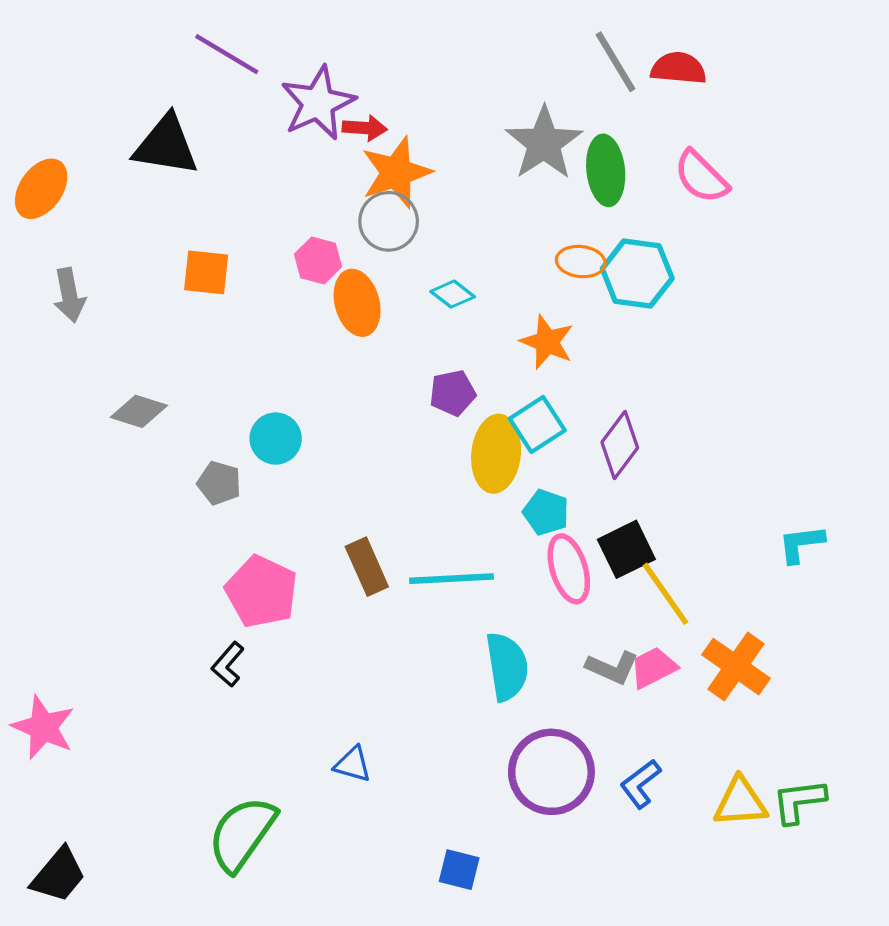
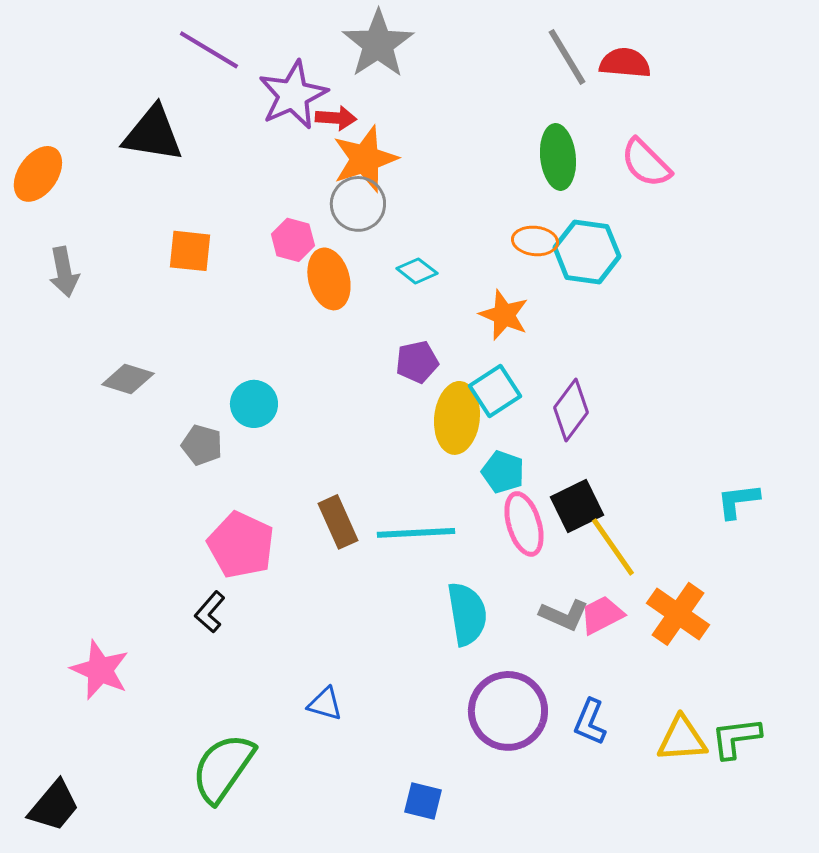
gray star: (544, 143) -> (378, 44), moved
pink star: (43, 727) -> (100, 670), moved
blue L-shape: (640, 784) -> (590, 722), turned -30

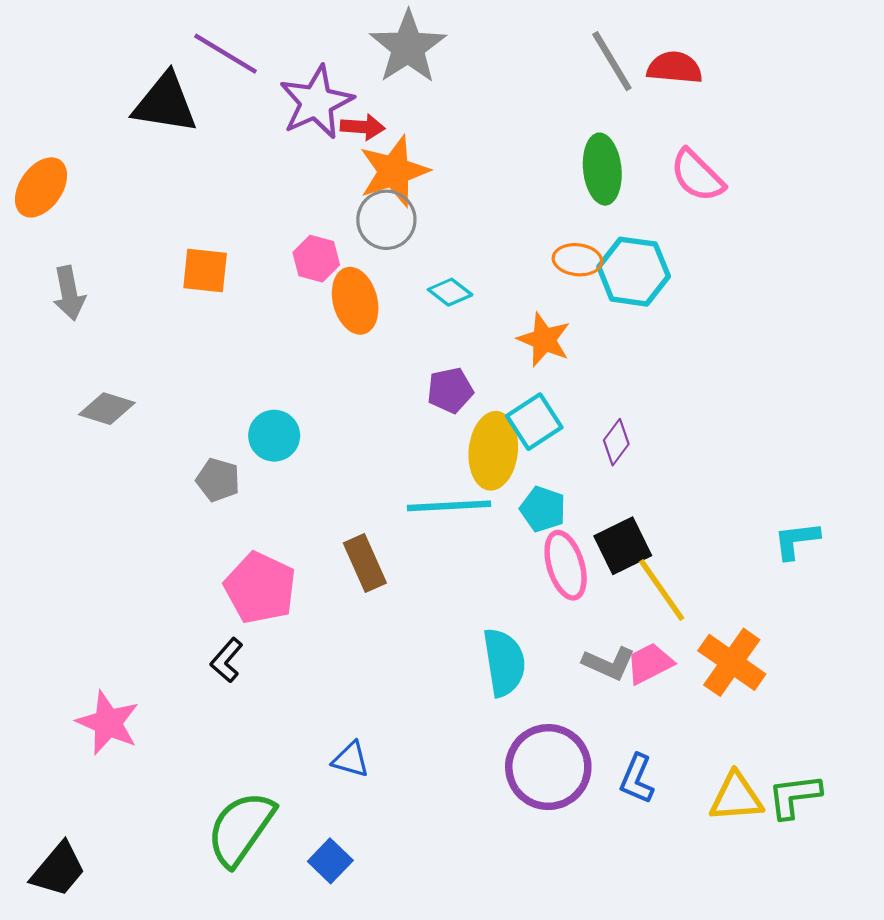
black triangle: (153, 134) -> (165, 103), moved
gray diamond: (128, 379) -> (107, 409), moved
purple diamond: (571, 410) -> (616, 442), size x0.7
cyan line: (416, 533) -> (449, 506), moved
blue square: (423, 801) -> (330, 861), moved, turned 30

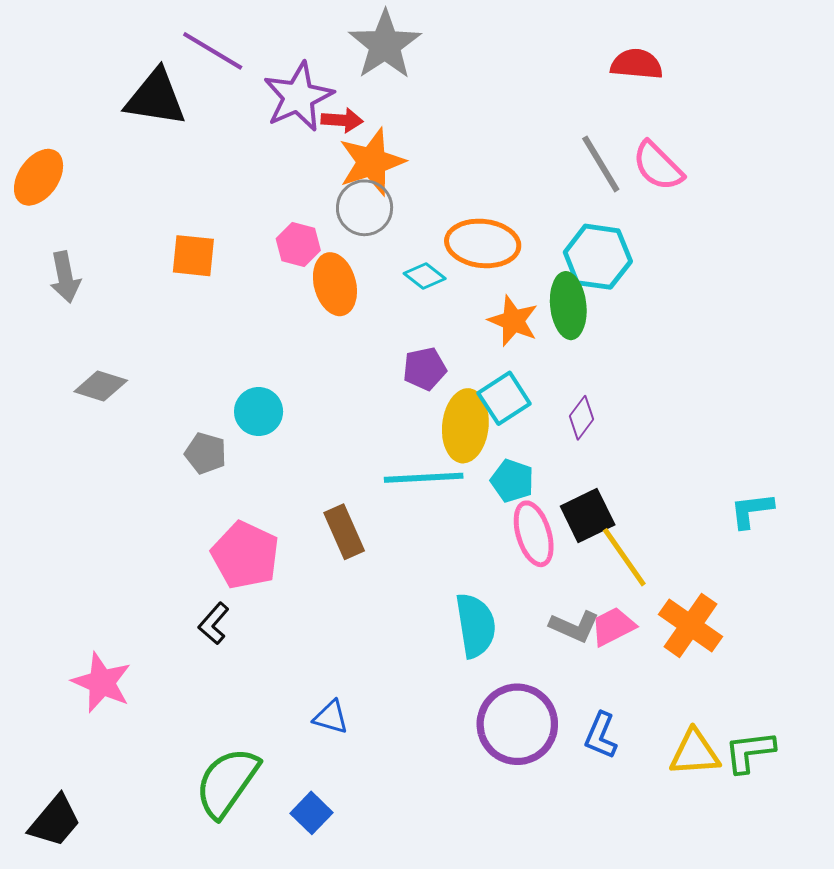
gray line: (612, 61) -> (601, 164), moved
green ellipse: (602, 169) -> (568, 306), moved
orange ellipse: (577, 260) -> (483, 243), moved, size x1.6

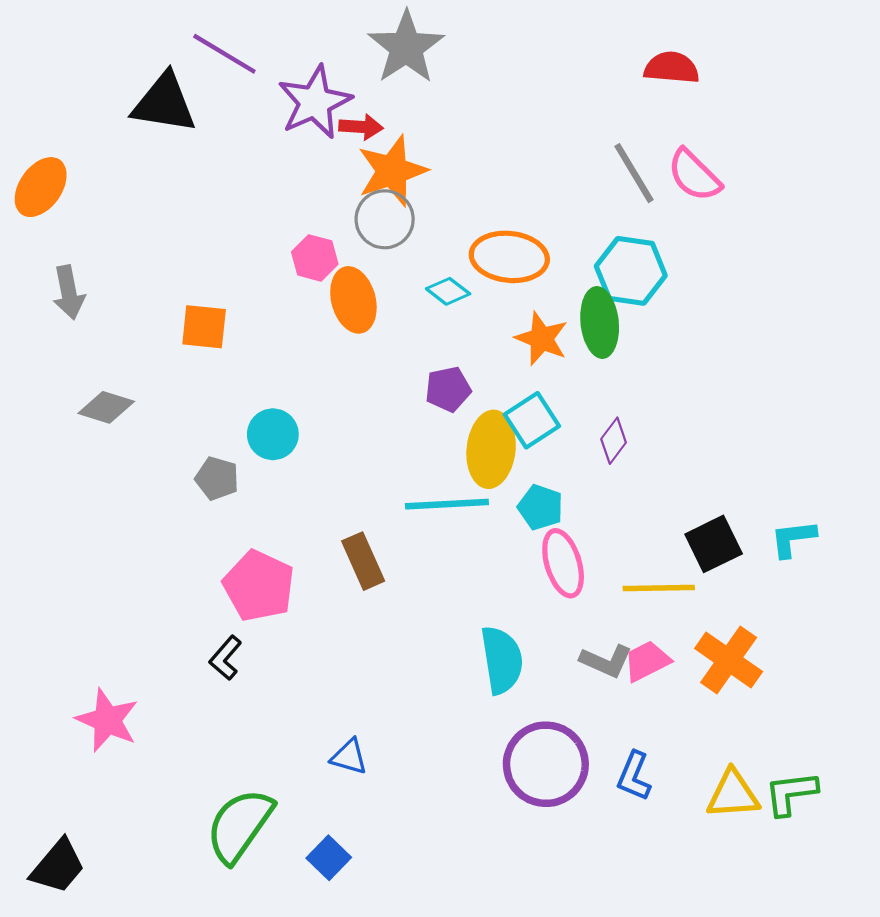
orange square: (193, 256) -> (204, 327), moved
black square: (588, 515) -> (714, 544), moved
yellow line: (624, 557) -> (659, 588), turned -56

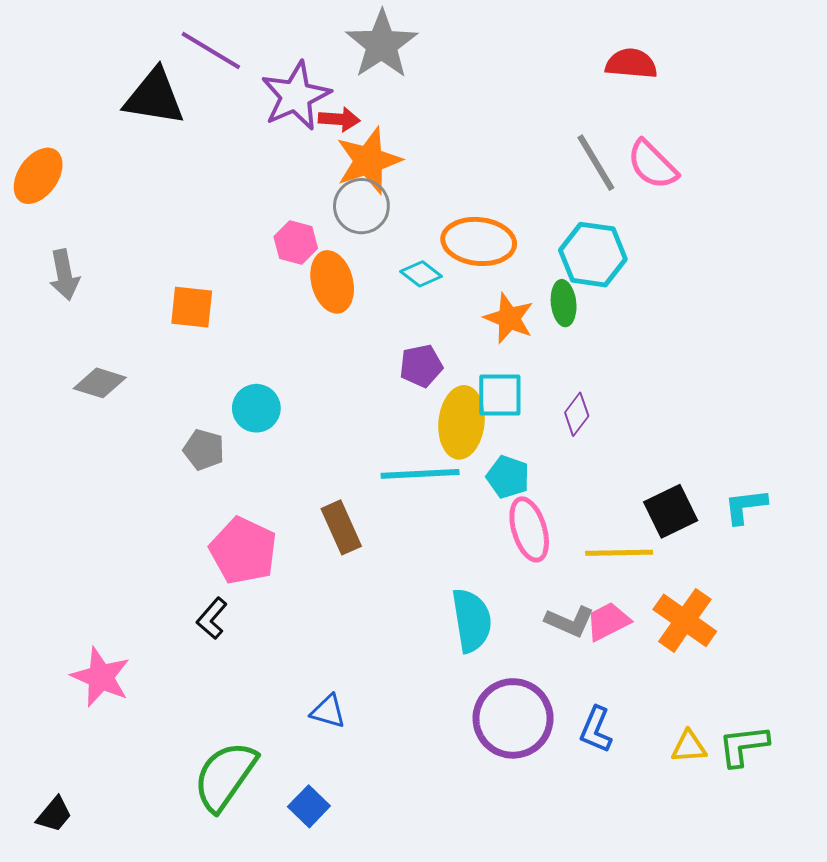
green ellipse: (600, 322) -> (564, 303), size x0.7
cyan square: (532, 420) -> (500, 395), turned 33
yellow triangle: (733, 794) -> (689, 747), size x0.7
black trapezoid: (58, 866) -> (54, 814), size x0.7

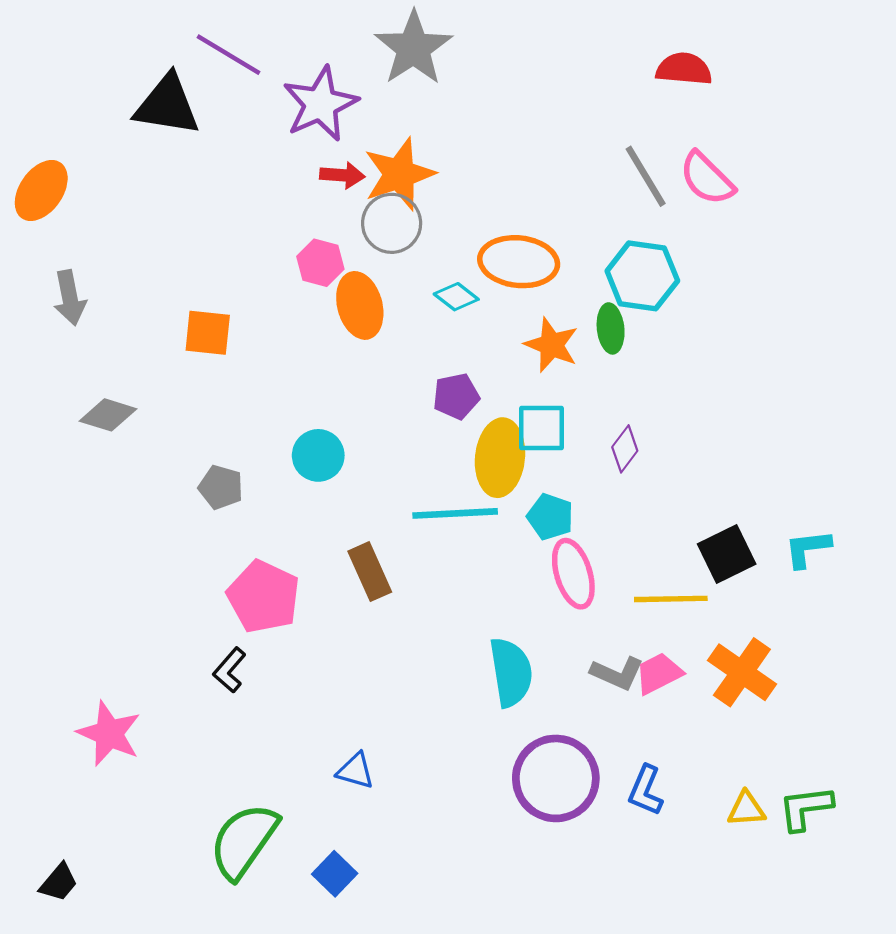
red arrow: (339, 119) -> (342, 175), moved
cyan circle: (256, 408) -> (318, 455), moved

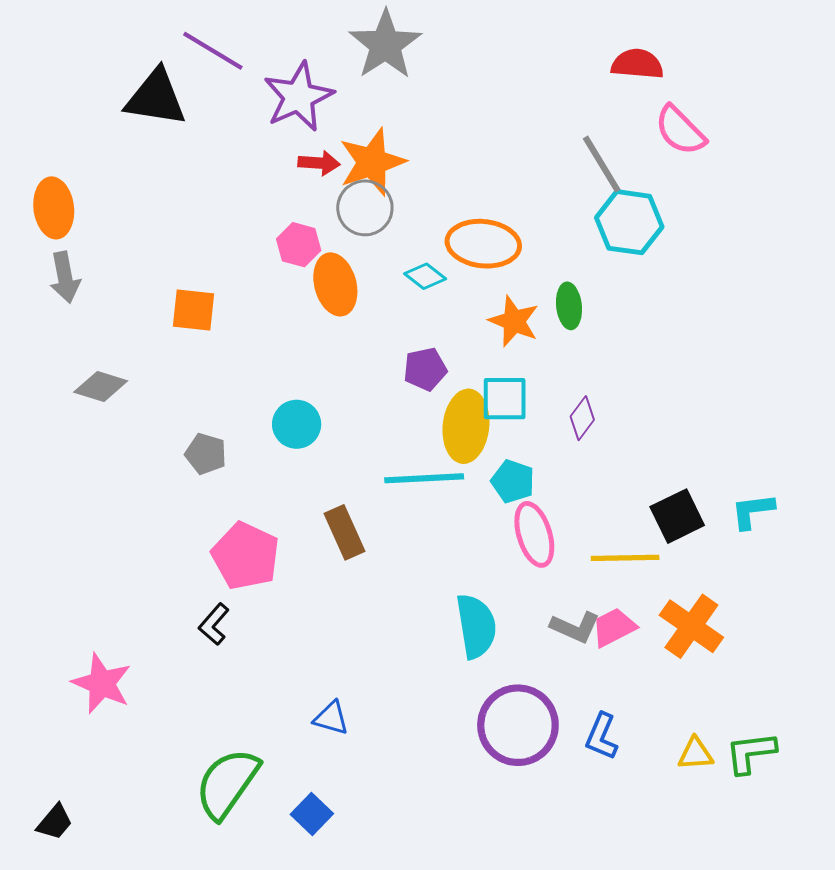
pink semicircle: (707, 178) -> (680, 130), moved
orange ellipse: (41, 190) -> (54, 208), moved, turned -42
cyan hexagon: (642, 276) -> (629, 222), moved

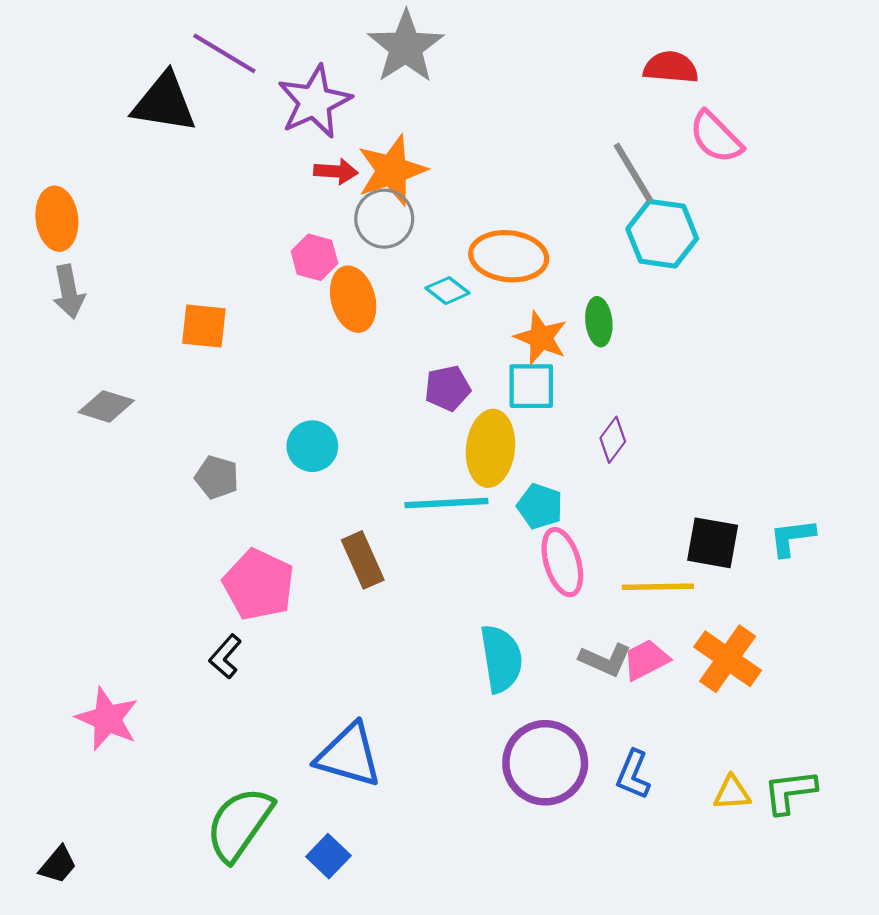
cyan square: (505, 399) -> (531, 386), moved
black square: (677, 516) -> (713, 543), turned 36
blue triangle: (331, 718) -> (349, 755), size x1.8

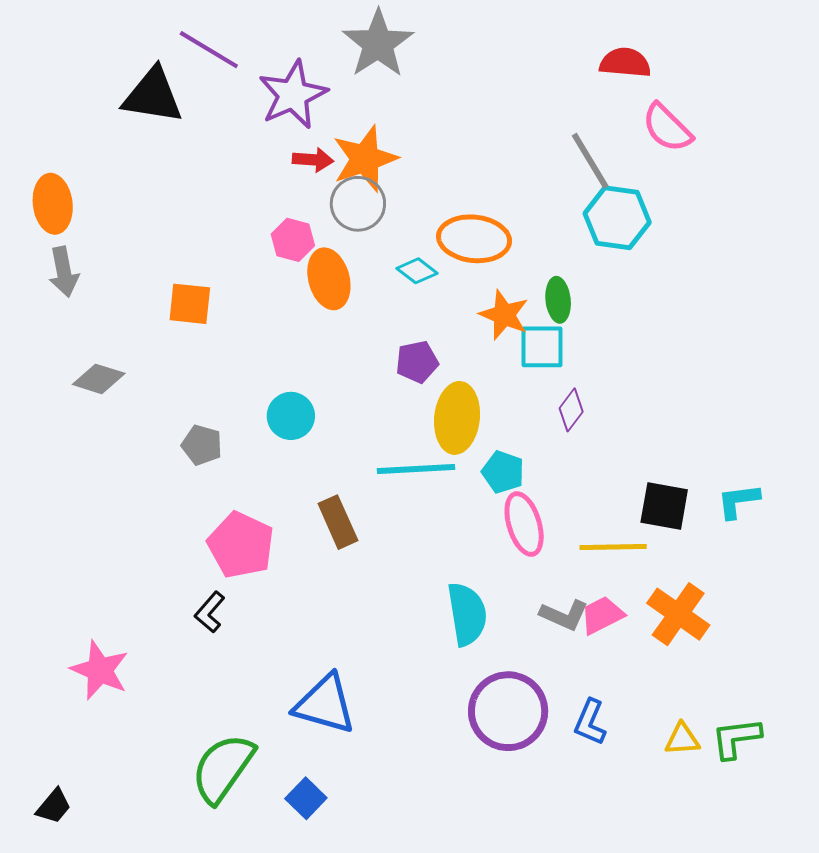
cyan square: (531, 386) -> (542, 347), moved

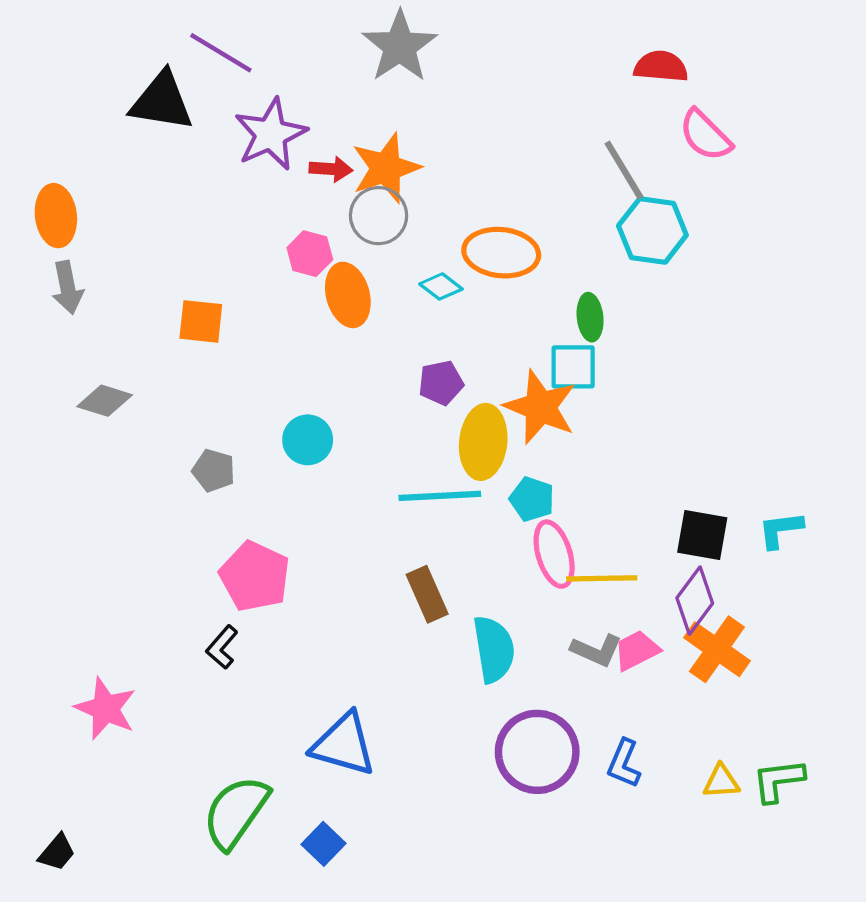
purple star: (293, 95) -> (271, 134), moved
orange star: (504, 315) -> (540, 407), moved, size x1.4
purple diamond: (571, 410) -> (695, 601), moved, size x1.5
brown rectangle: (338, 522) -> (427, 594), moved
yellow line: (613, 547) -> (602, 578), moved

